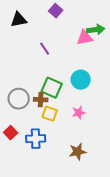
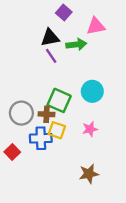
black triangle: (19, 20) -> (50, 38), moved
green arrow: (96, 30) -> (76, 44), moved
pink triangle: (85, 38) -> (96, 26), moved
blue cross: (36, 139) -> (41, 138), moved

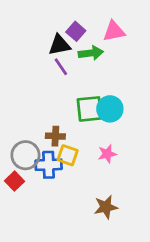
purple square: (64, 12) -> (76, 31), moved
green square: (59, 100) -> (89, 109), moved, turned -30
gray circle: (21, 113) -> (25, 155), moved

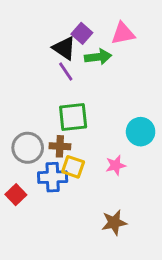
black triangle: (59, 45) -> (64, 48), turned 45
green square: (89, 109) -> (73, 117), moved
cyan circle: (110, 109) -> (141, 132), moved
gray circle: (25, 155) -> (28, 148), moved

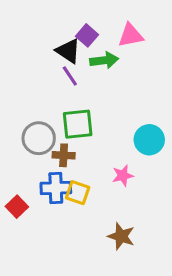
gray circle: (28, 148) -> (39, 138), moved
yellow square: (73, 167) -> (78, 193), moved
brown star: (114, 223) -> (121, 236), turned 30

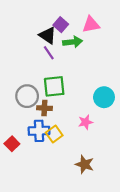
yellow square: (78, 193) -> (54, 134), turned 35

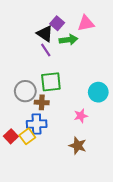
yellow square: (54, 134) -> (27, 136), moved
brown star: (84, 164) -> (78, 146), moved

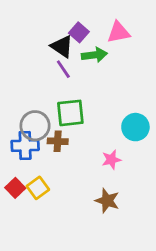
blue cross: (37, 124) -> (25, 145), moved

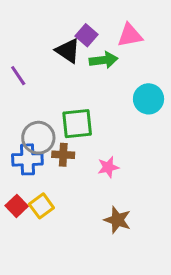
purple line: (63, 69) -> (18, 76), moved
cyan circle: (135, 127) -> (149, 99), moved
pink star: (111, 160) -> (108, 167), moved

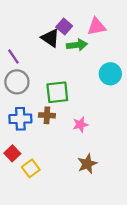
gray circle: (38, 138) -> (17, 82), moved
yellow square: (41, 206) -> (31, 168), moved
brown star: (117, 220) -> (87, 164), turned 30

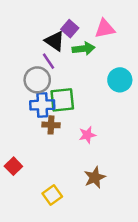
purple line: (13, 57) -> (48, 61), moved
gray circle: (17, 82) -> (37, 80), moved
blue cross: (20, 119) -> (42, 105), moved
yellow square: (31, 168) -> (52, 195), moved

